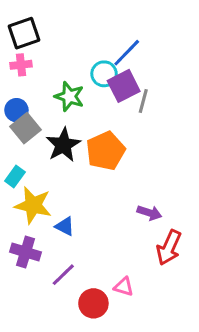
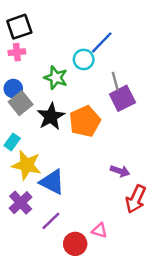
purple square: (124, 86) -> (122, 98), moved
gray line: (143, 101) -> (115, 81), turned -30
blue triangle: (65, 226) -> (52, 182), size x1.6
purple cross: (26, 252) -> (21, 203), turned 30

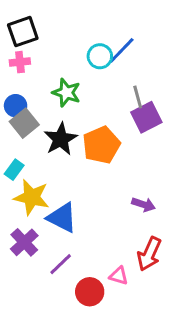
cyan circle: (84, 59) -> (100, 56), moved
red arrow: (136, 199) -> (149, 254), moved

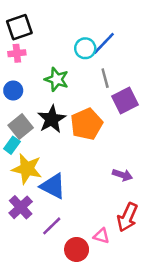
gray line: (138, 97) -> (105, 78), moved
gray square: (24, 123) -> (21, 127), moved

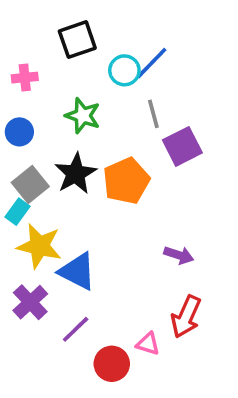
black square: (19, 27) -> (77, 40), moved

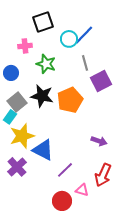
pink cross: (25, 78) -> (25, 46), moved
black star: (76, 174) -> (42, 96), turned -30
yellow star: (39, 246) -> (22, 136), turned -30
purple line: (76, 329) -> (65, 170), moved

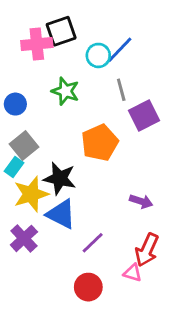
pink cross: (25, 46) -> (37, 44), moved, size x1.5
black star: (42, 96) -> (60, 178), moved
pink triangle: (82, 190) -> (133, 273), moved

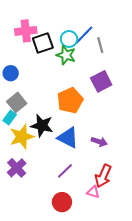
black square: (61, 31) -> (43, 43), moved
gray line: (121, 90) -> (100, 45), moved
green star: (65, 91) -> (66, 55), moved
blue triangle: (61, 214) -> (68, 138), moved

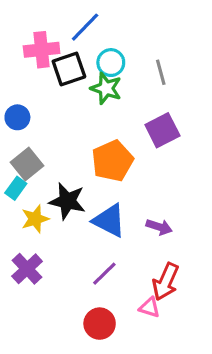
blue line: (84, 35) -> (85, 27), moved
yellow star: (22, 137) -> (35, 219), size x0.7

